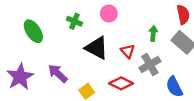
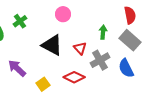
green cross: (74, 21) -> (20, 21), moved, turned 32
blue semicircle: (174, 87) -> (126, 68), moved

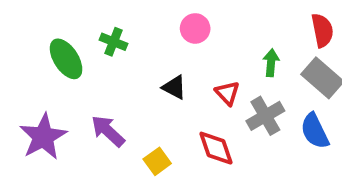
green cross: (20, 21) -> (113, 42), turned -32
black triangle: (52, 45) -> (174, 87), size x0.6
red diamond: (74, 77) -> (216, 148), turned 45

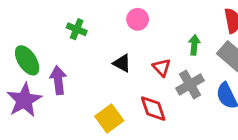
green ellipse: (66, 59) -> (27, 60), moved
purple arrow: (108, 131) -> (58, 80), moved, turned 40
yellow square: (157, 161) -> (109, 118), size x1.4

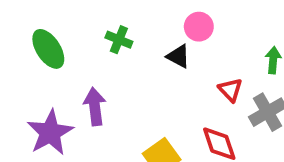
green ellipse: (27, 60) -> (48, 49), moved
black triangle: (122, 63) -> (178, 56), moved

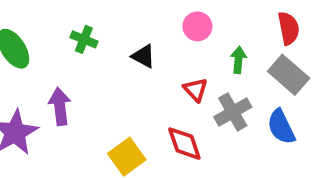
pink circle: (199, 27) -> (197, 26), moved

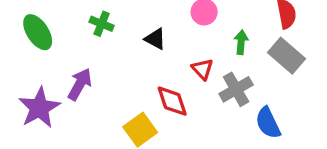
purple arrow: (60, 106) -> (80, 84), turned 36
blue semicircle: (281, 127) -> (268, 123), moved
red diamond: (184, 144) -> (172, 101), moved

